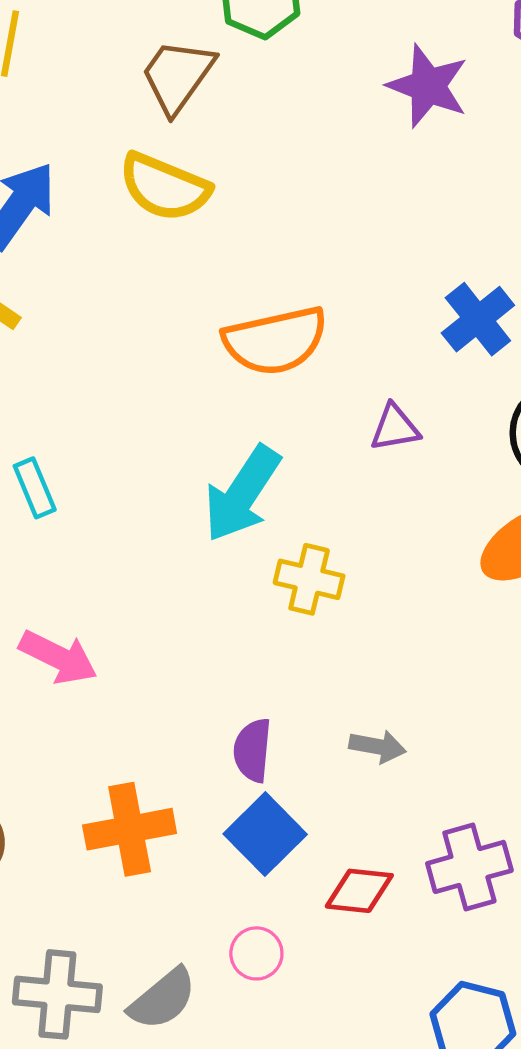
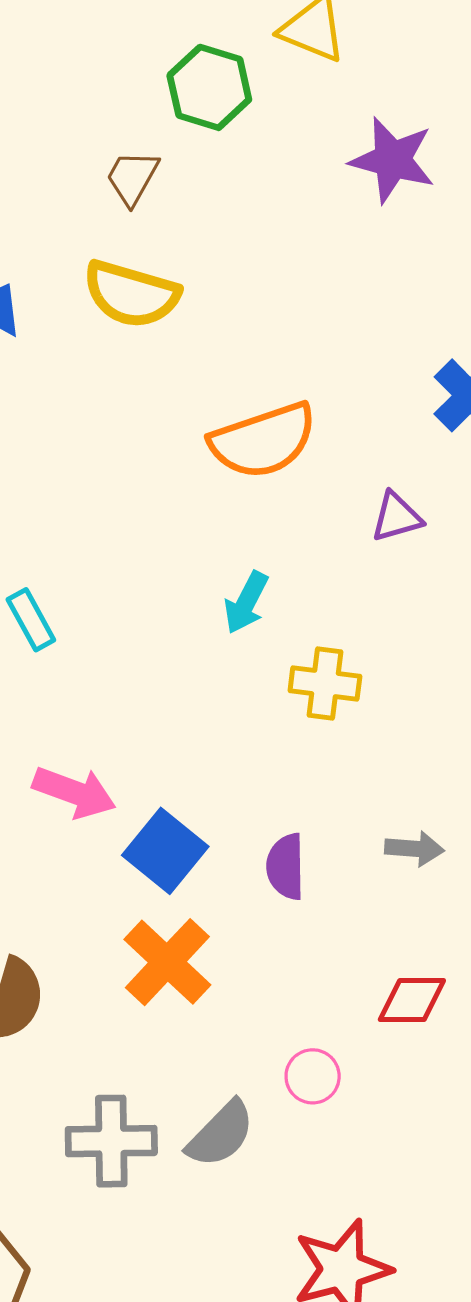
brown trapezoid: (177, 76) -> (132, 178), size x0.7
cyan arrow: (242, 494) -> (246, 603), size x0.6
orange cross: (130, 829) -> (167, 962), turned -30
blue square: (265, 834) -> (165, 851), moved

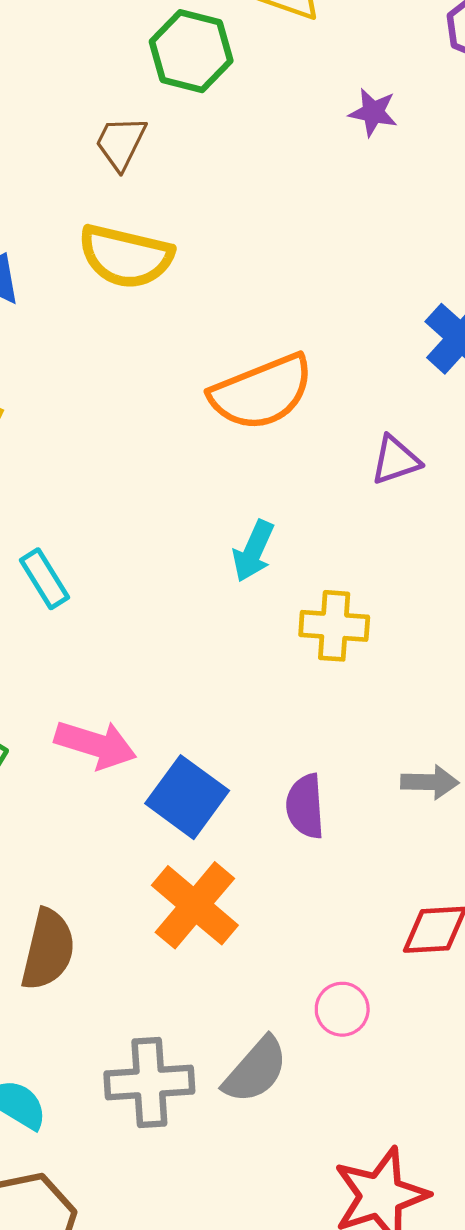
purple star: (392, 160) -> (373, 112), size x0.6

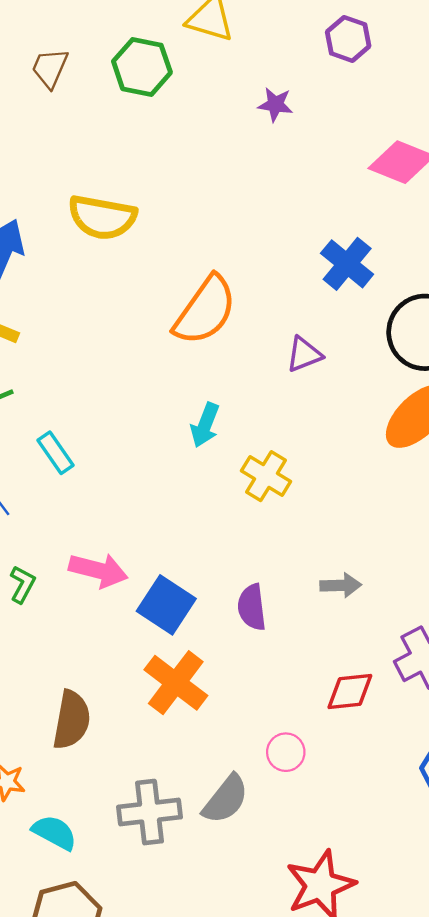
brown trapezoid: (121, 143) -> (50, 68), moved
orange semicircle: (262, 392) -> (205, 310), turned -30
yellow cross: (334, 626) -> (266, 476), turned 30

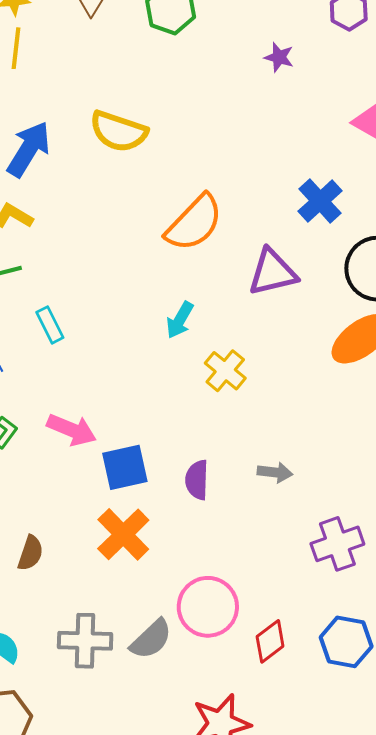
purple triangle: (304, 354) -> (273, 272), size x1.6
blue square: (166, 605) -> (125, 467), turned 36
red diamond: (350, 692) -> (270, 641), moved, turned -39
brown semicircle: (72, 720) -> (30, 553), size x0.7
pink circle: (286, 752) -> (208, 607), size x1.8

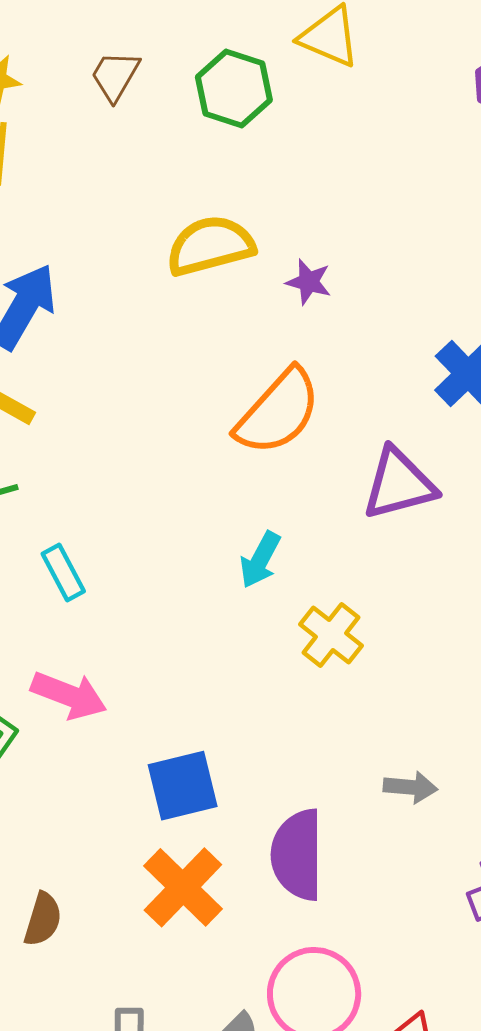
purple star: (279, 57) -> (309, 282), moved
yellow semicircle: (119, 131) -> (210, 246), moved, turned 148
pink arrow: (72, 430) -> (69, 695), moved
purple semicircle: (197, 480) -> (297, 855), moved, size x1.5

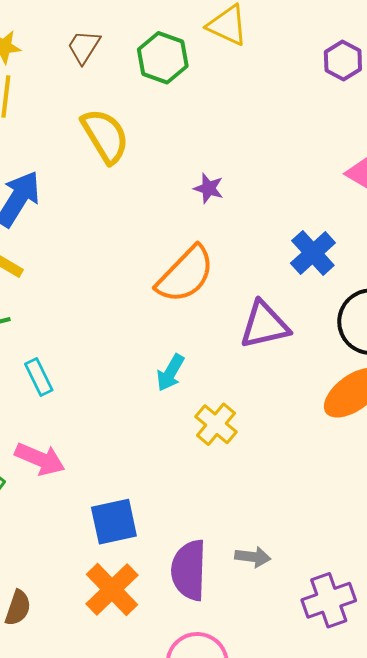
yellow semicircle: (210, 246) -> (105, 136), moved, turned 72
gray arrow: (410, 787) -> (253, 557), moved

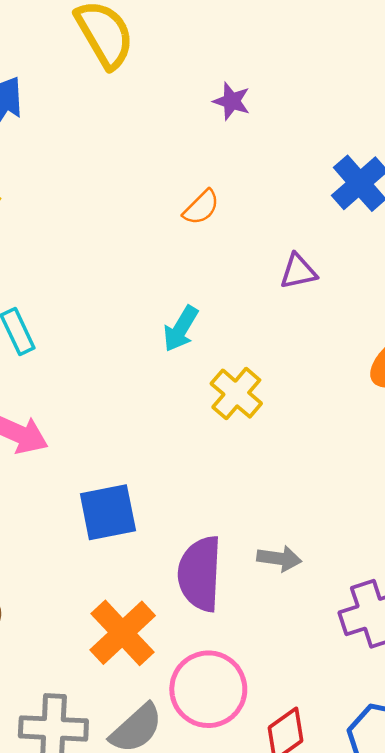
orange semicircle: (185, 274) -> (201, 207), size x0.5
purple triangle: (264, 325) -> (298, 271), size x0.6
orange cross: (112, 589) -> (123, 633), moved

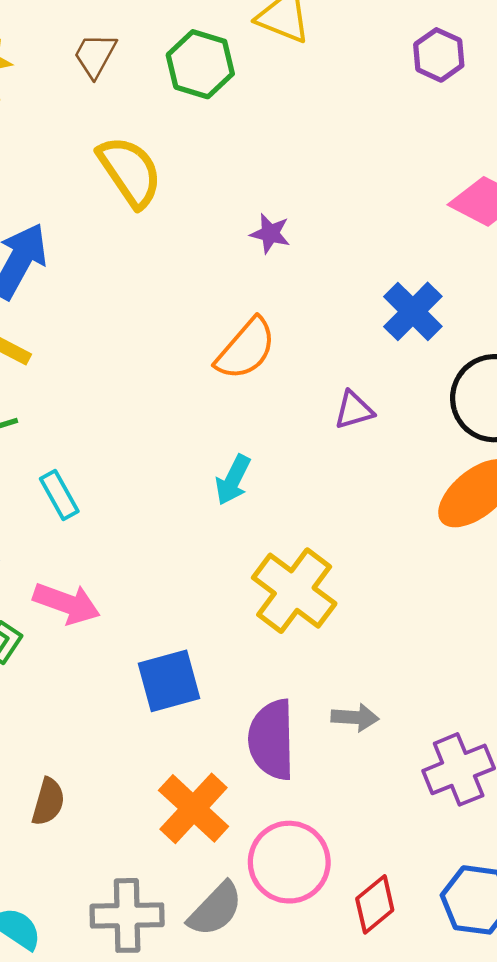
orange semicircle: (201, 207) -> (246, 349), size x1.6
yellow cross: (236, 394) -> (294, 591), moved, size x1.5

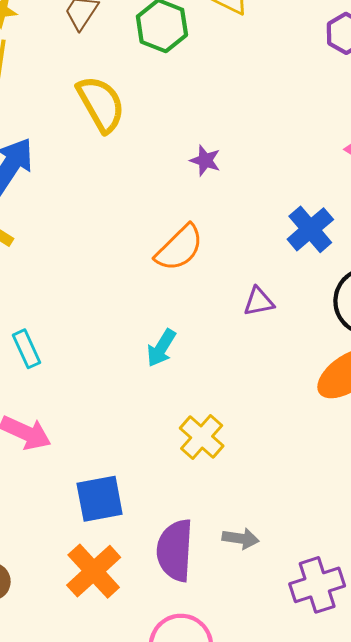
yellow cross: (294, 591) -> (202, 437), size x0.7
orange cross: (194, 808) -> (94, 571), moved

